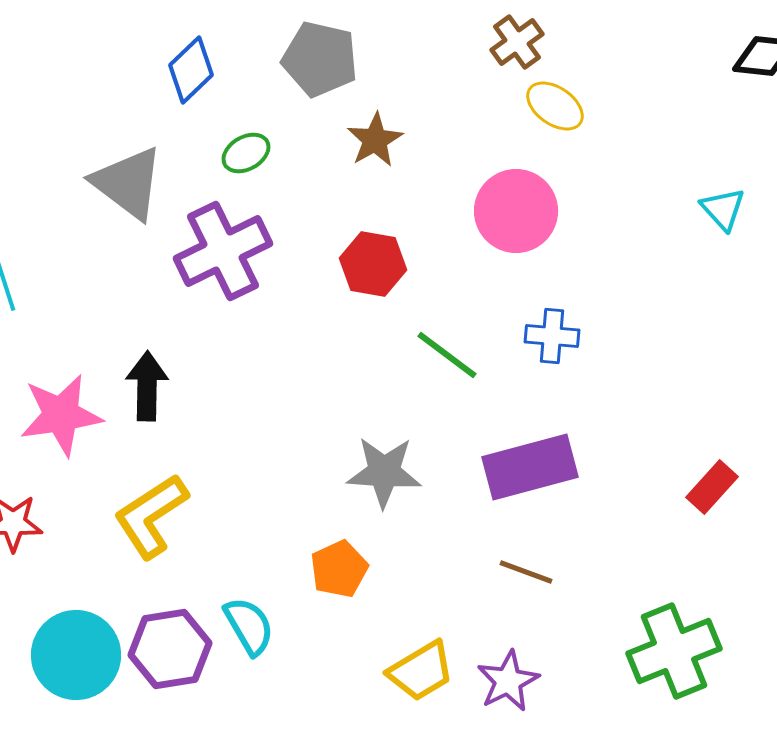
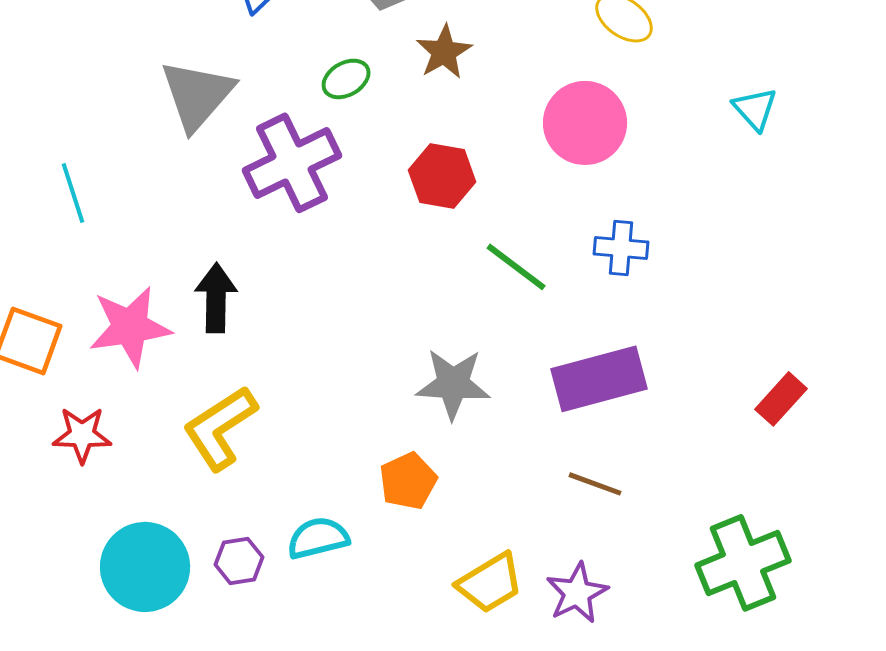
green ellipse: (246, 153) -> (346, 79), moved
gray triangle: (128, 183) -> (197, 95), turned 34
cyan triangle: (723, 209) -> (755, 109), moved
cyan semicircle: (249, 626) -> (318, 538), turned -74
purple hexagon: (170, 649) -> (239, 561), size x0.6

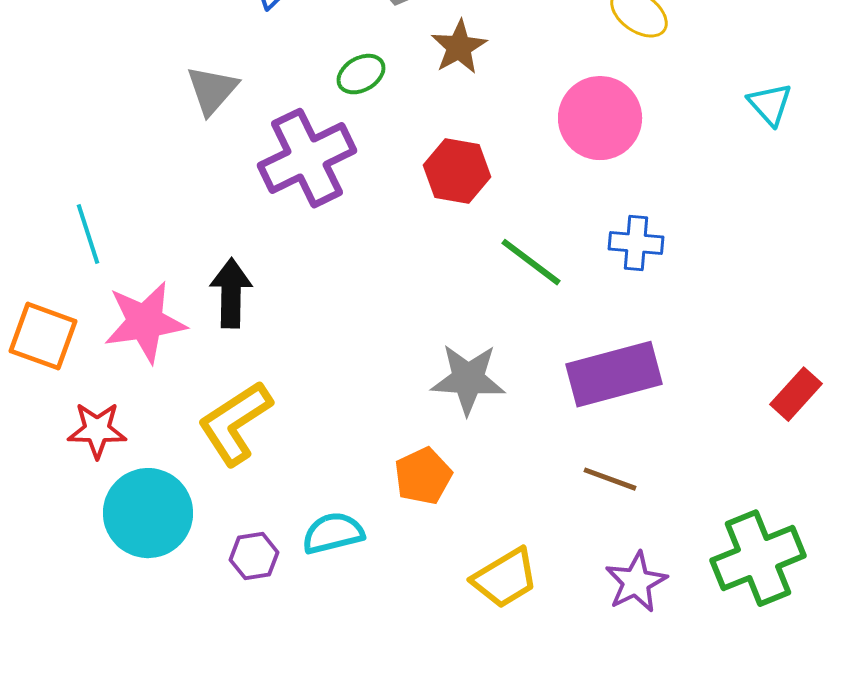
gray triangle: (197, 95) -> (212, 90), size x0.7
cyan line: (73, 193) -> (88, 234), moved
cyan circle: (145, 567) -> (148, 513), moved
purple star: (577, 593) -> (636, 582), moved

